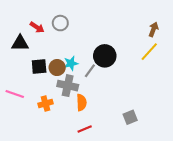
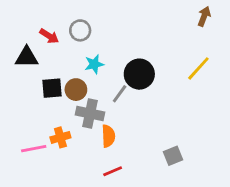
brown arrow: (153, 29) -> (204, 16), moved
cyan star: (71, 63) -> (94, 64), moved
pink line: (15, 94) -> (34, 149), moved, turned -30

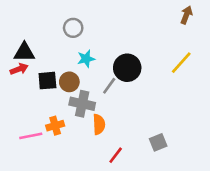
red arrow: (49, 36) -> (19, 69), moved, turned -54
red line: (113, 171) -> (116, 155), moved, turned -30

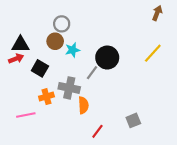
black square: (47, 81) -> (40, 68), turned 35
brown circle: (69, 82) -> (55, 41), moved
orange cross: (55, 126) -> (46, 97), moved

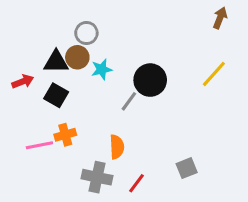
black triangle: (20, 44) -> (56, 62), moved
gray cross: (69, 88) -> (97, 177), moved
pink line: (26, 115) -> (39, 145), moved

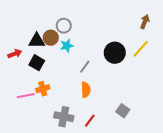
brown arrow: (220, 18) -> (145, 22), moved
gray circle: (86, 33) -> (64, 26), moved
black circle: (150, 80) -> (115, 53), moved
orange semicircle: (117, 147) -> (86, 90), moved
gray square: (187, 168) -> (123, 111), turned -32

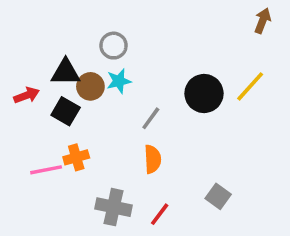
brown arrow: (145, 22) -> (263, 21), moved
brown circle: (51, 38) -> (90, 86), moved

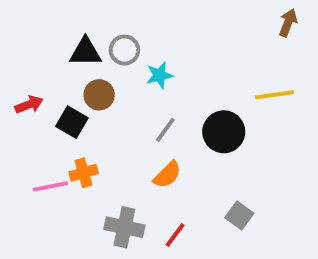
black triangle: (66, 72) -> (85, 52), moved
cyan star: (119, 81) -> (159, 75), moved
yellow line: (250, 86) -> (274, 95), turned 40
black circle: (204, 93) -> (224, 132), moved
orange semicircle: (153, 159) -> (167, 175), turned 48

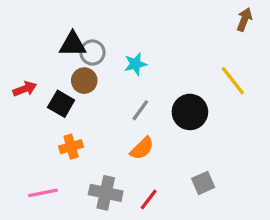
gray circle: (124, 50) -> (92, 53), moved
yellow line: (274, 95) -> (233, 81), turned 60
pink line: (50, 186) -> (43, 193), moved
gray square: (239, 216) -> (203, 183), turned 30

